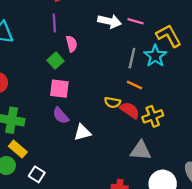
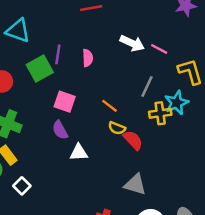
purple line: (54, 23) -> (58, 54), moved
cyan star: (155, 56) -> (177, 103), moved
green square: (55, 61) -> (40, 68), moved, size x1.5
orange line: (134, 85) -> (109, 106), moved
yellow cross: (153, 116) -> (160, 113), moved

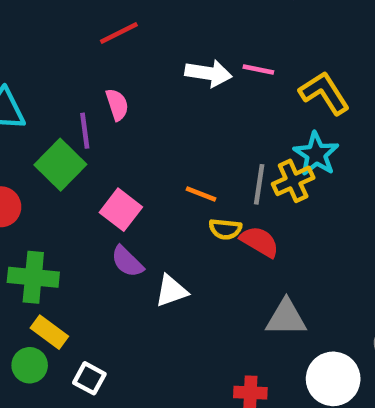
pink semicircle: (88, 58) -> (117, 105), moved
gray line: (147, 87) -> (259, 184), moved
pink square: (65, 102) -> (121, 210), turned 35

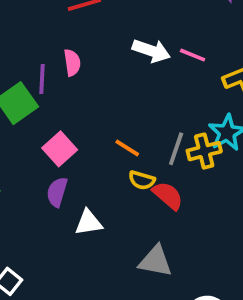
purple semicircle: (127, 262) -> (57, 192), turned 52
gray triangle: (286, 318) -> (155, 261), moved

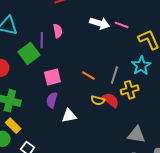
pink square: (60, 149) -> (52, 77), turned 30
yellow cross: (204, 151) -> (130, 90), moved
yellow semicircle: (142, 180) -> (98, 100), moved
gray triangle: (155, 261) -> (136, 135), moved

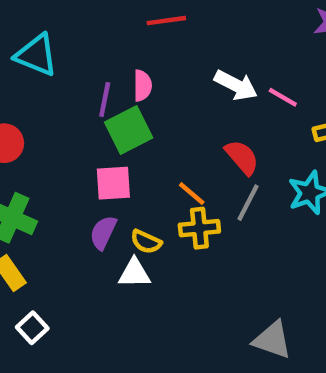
green square: (29, 53) -> (129, 130), moved
yellow cross: (130, 90) -> (199, 228), moved
yellow semicircle: (98, 100) -> (146, 242), moved
red semicircle: (111, 100) -> (242, 157), moved

